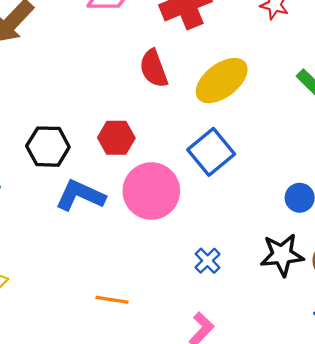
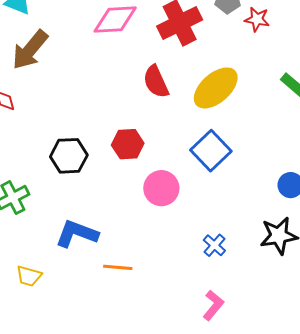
pink circle: (151, 191) -> (161, 188), size x0.7
blue L-shape: (80, 195) -> (77, 234), moved
orange line: (112, 300) -> (118, 267), moved

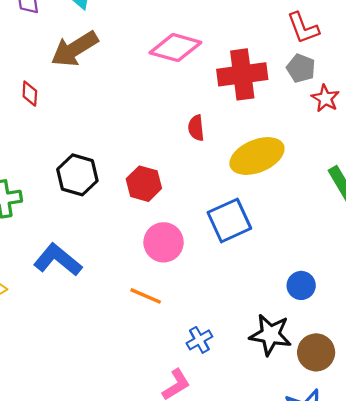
red semicircle: (156, 82) -> (196, 128), size x0.7
blue cross: (214, 245) -> (199, 340), moved
orange line: (118, 267) -> (146, 296), moved

